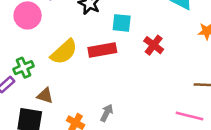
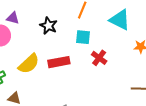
cyan square: (122, 23) -> (83, 37), moved

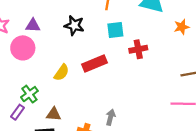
red cross: (99, 58) -> (138, 49), turned -35
yellow semicircle: (29, 64) -> (62, 73), size x0.7

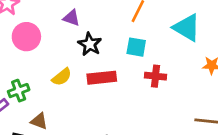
black star: (74, 25) -> (90, 44), moved
purple triangle: (33, 26) -> (71, 18), moved

